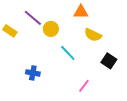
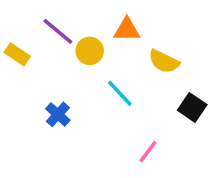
orange triangle: (81, 12) -> (127, 30), moved
blue cross: (33, 73) -> (58, 114), moved, turned 32

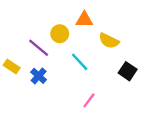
purple line: (58, 31) -> (39, 48), moved
yellow rectangle: (17, 54) -> (12, 67), moved
pink line: (148, 152) -> (89, 100), moved

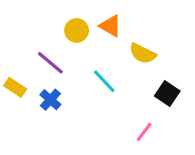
orange triangle: (84, 20) -> (110, 26), turned 30
yellow circle: (60, 34) -> (77, 30), moved
pink line: (89, 100) -> (144, 132), moved

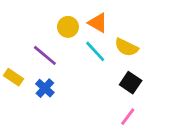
cyan line: (104, 81) -> (95, 51), moved
black square: (167, 94) -> (131, 83), moved

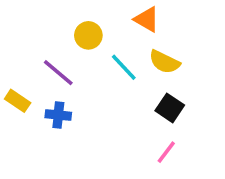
orange triangle: (98, 23) -> (147, 19), moved
blue cross: (45, 88) -> (58, 115), turned -36

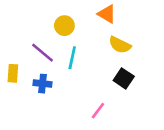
cyan line: (124, 67) -> (72, 58), moved, turned 55
yellow rectangle: (18, 101) -> (13, 73), turned 60
pink line: (166, 152) -> (98, 111), moved

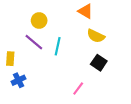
yellow circle: (64, 26) -> (39, 20), moved
blue cross: (43, 84) -> (18, 80), moved, turned -32

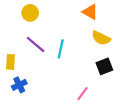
yellow circle: (39, 20) -> (30, 13), moved
black square: (99, 63) -> (104, 66), turned 35

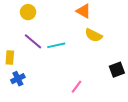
cyan line: (61, 49) -> (56, 45), turned 66
black square: (104, 66) -> (117, 70), moved

